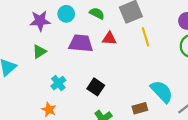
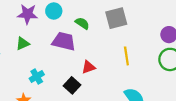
green semicircle: (97, 13) -> (82, 23), moved
yellow line: (146, 37) -> (126, 56), moved
red triangle: (109, 38) -> (88, 67), moved, turned -32

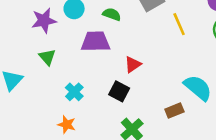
green triangle: (23, 44) -> (47, 57), turned -32
yellow line: (126, 56) -> (179, 24), moved

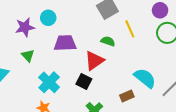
green semicircle: (112, 14) -> (108, 41), moved
red triangle: (133, 64) -> (94, 61), size x1.5
cyan cross: (74, 92) -> (49, 82), size x1.5

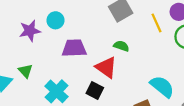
yellow line: (130, 29) -> (156, 23), moved
green triangle: (28, 56) -> (25, 71), moved
red triangle: (94, 61) -> (106, 67), turned -50

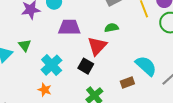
green semicircle: (121, 46) -> (112, 28), turned -32
red triangle: (106, 67) -> (97, 46), turned 35

